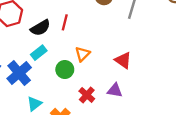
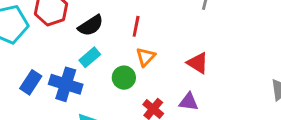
red line: (65, 22) -> (136, 26), moved
blue cross: (19, 73) -> (66, 84), turned -30

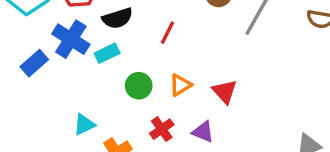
orange triangle: (146, 57) -> (180, 85), moved
blue cross: (66, 84) -> (71, 39), moved

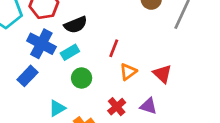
red line: (167, 33) -> (114, 48), moved
blue rectangle: (34, 63) -> (27, 76), moved
green circle: (139, 86) -> (82, 78), moved

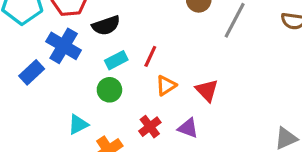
cyan rectangle: (70, 52) -> (116, 60), moved
blue rectangle: (27, 76) -> (32, 72), moved

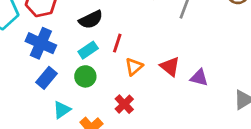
black semicircle: (106, 25) -> (91, 20), moved
blue rectangle: (32, 72) -> (47, 78), moved
purple triangle: (188, 128) -> (199, 78), moved

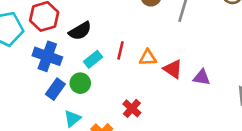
black semicircle: (91, 20) -> (80, 31), moved
orange triangle: (134, 67) -> (148, 58), moved, turned 42
green circle: (85, 76) -> (80, 83), moved

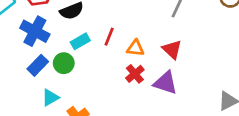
red triangle: (173, 69) -> (172, 49), moved
purple triangle: (202, 77) -> (165, 83), moved, size x1.4
red cross: (132, 108) -> (135, 74), moved

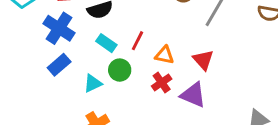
cyan rectangle: (80, 41) -> (106, 43), turned 60
green circle: (64, 63) -> (120, 70), moved
cyan triangle: (50, 98) -> (93, 83), moved

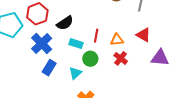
blue cross: (59, 28) -> (42, 43), turned 30
purple triangle: (193, 95) -> (160, 58), moved

